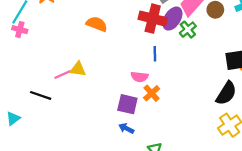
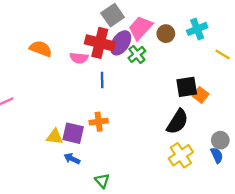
yellow triangle: (78, 69) -> (55, 137), moved
pink semicircle: (139, 77) -> (79, 58), moved
orange cross: (152, 93) -> (99, 122), turned 35

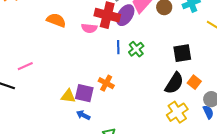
green cross: (137, 54) -> (136, 49), moved
blue line: (102, 80) -> (118, 47), moved
orange square: (201, 95) -> (194, 82), moved
orange cross: (99, 122) -> (106, 83), turned 35

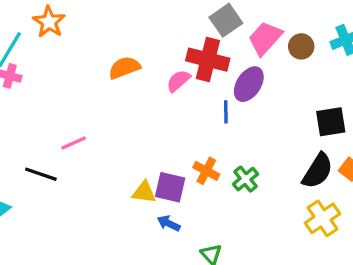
purple ellipse: (125, 15) -> (249, 84), moved
orange semicircle: (56, 20) -> (124, 68), turned -42
pink semicircle: (89, 28) -> (178, 81), turned 133
green cross: (136, 49) -> (246, 179), moved

